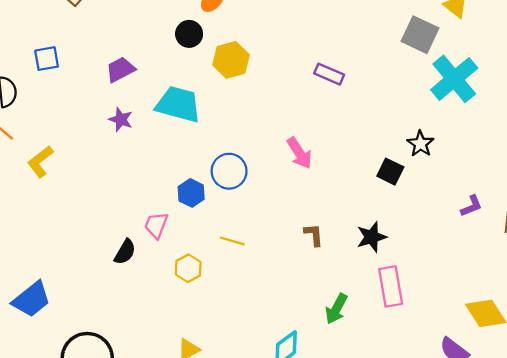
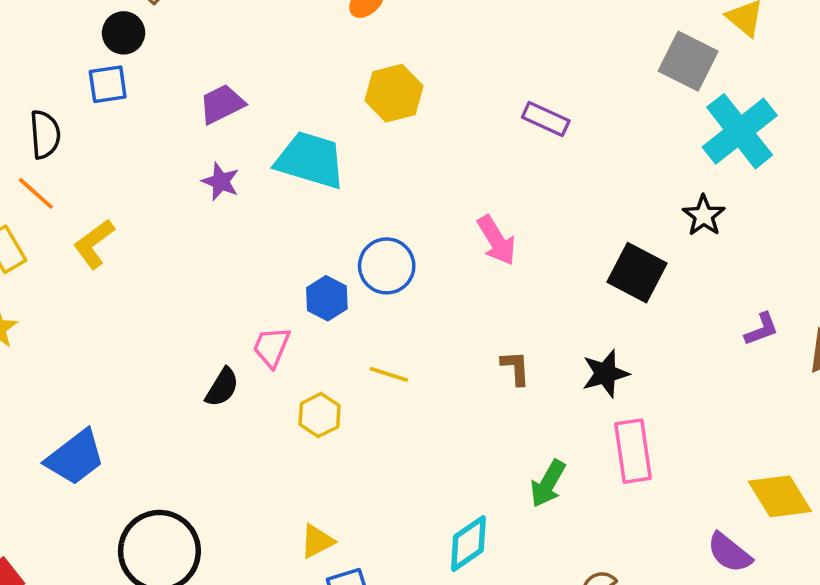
black circle: (189, 34) -> (124, 33), moved
black star: (420, 144) -> (704, 216), moved
black square: (390, 172) -> (637, 273), size x1.4

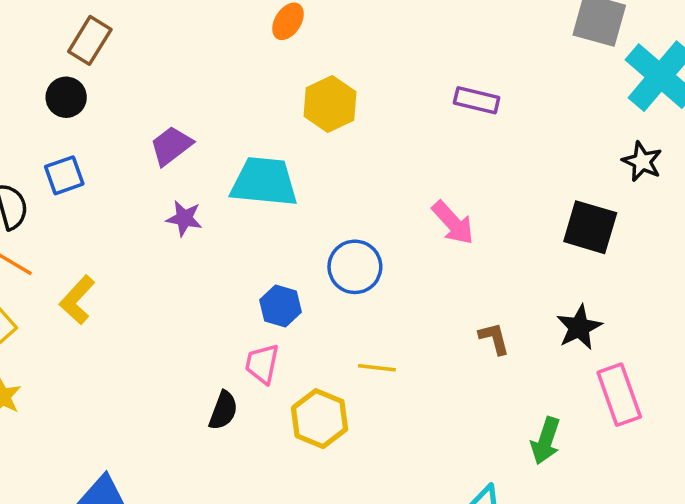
blue square: (108, 84) -> (64, 175), moved
blue hexagon: (327, 298) -> (280, 306), moved
yellow hexagon: (320, 415) -> (320, 419), size x1.4

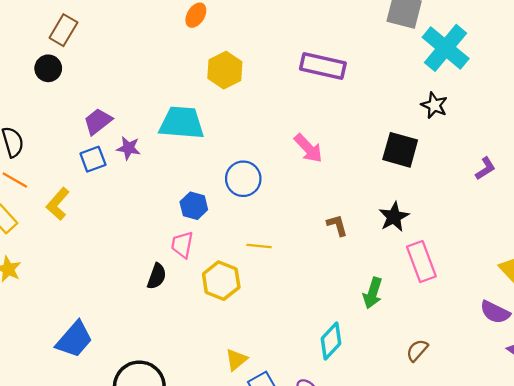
purple rectangle: (477, 100) -> (323, 66), size x1.5
purple trapezoid: (171, 146) -> (98, 121), moved
blue square: (64, 175) -> (93, 159), moved

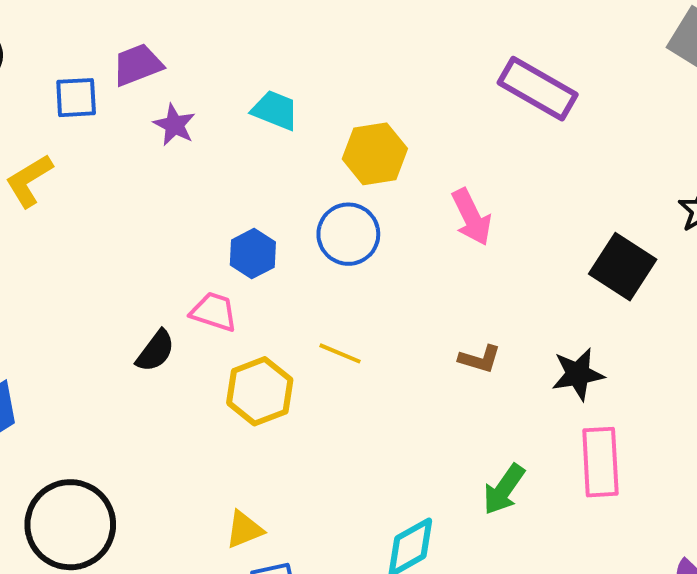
yellow hexagon: (225, 70) -> (375, 154), moved
cyan trapezoid: (182, 123) -> (275, 110), size x0.6
blue square: (93, 159) -> (76, 98), moved
brown L-shape: (337, 225) -> (480, 359), turned 105
pink trapezoid: (182, 245) -> (214, 312), turned 80

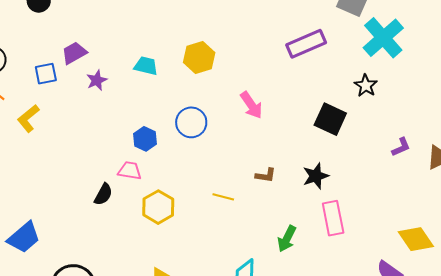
purple rectangle: (538, 89) -> (306, 44), moved, turned -45
purple star: (174, 125) -> (97, 80), turned 30
yellow hexagon: (375, 154) -> (199, 58), moved
yellow line: (340, 353) -> (223, 197), moved

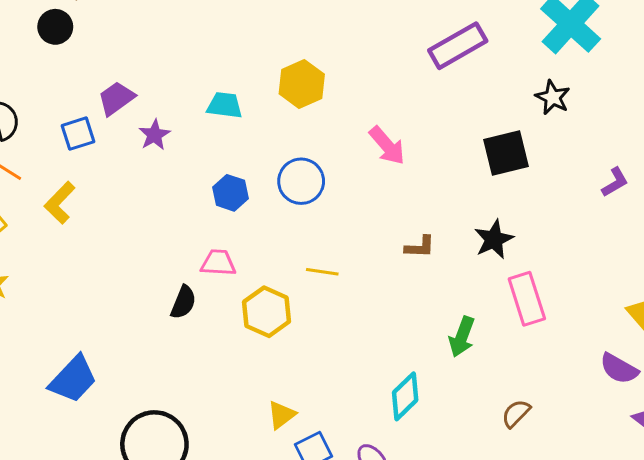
black square: (330, 119) -> (506, 153), turned -32
blue hexagon: (145, 139) -> (231, 193), moved
yellow line: (223, 197) -> (322, 272), moved

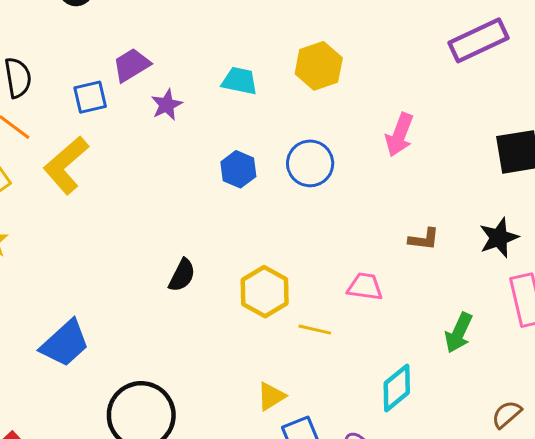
pink arrow: (387, 146) -> (399, 135), turned 57
yellow L-shape: (60, 203) -> (66, 165), size x1.4
pink trapezoid: (218, 263) -> (365, 287), moved
yellow line: (322, 272) -> (315, 330), moved

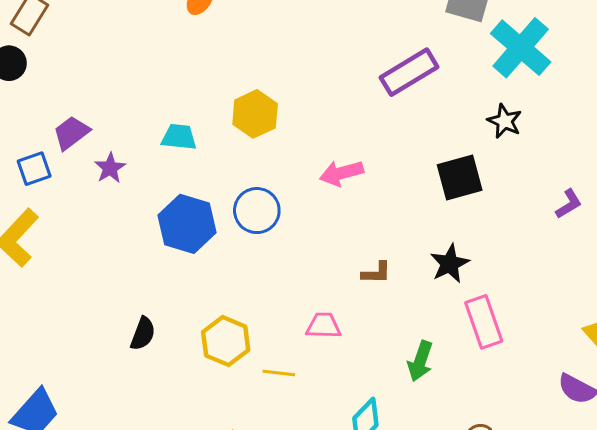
pink arrow: (399, 135) -> (341, 173), turned 60
blue hexagon: (238, 169) -> (187, 224), size x1.6

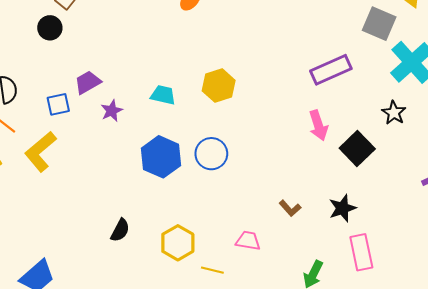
pink arrow: (341, 173) -> (318, 125), moved, turned -100
black square: (460, 177) -> (357, 148), turned -36
brown L-shape: (376, 273) -> (290, 208), turned 40

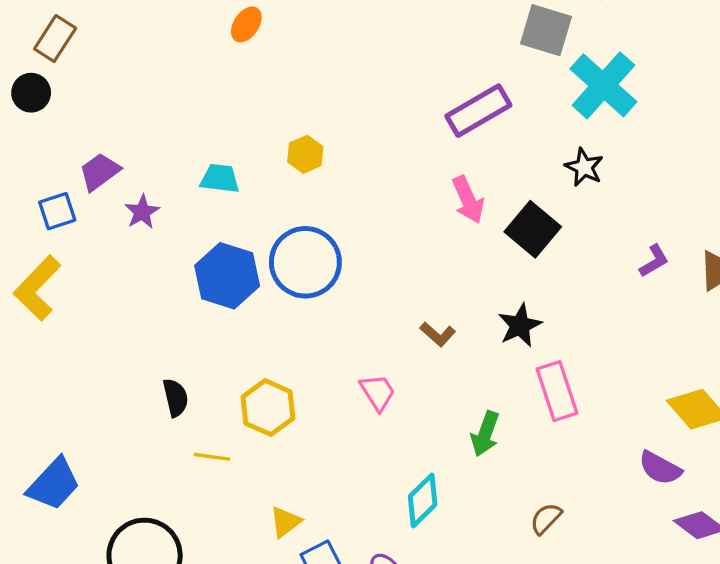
yellow hexagon: (219, 86) -> (305, 154), size x0.7
blue circle: (211, 154) -> (305, 262), size x1.4
black semicircle: (120, 230) -> (176, 398), turned -35
pink trapezoid: (248, 241) -> (378, 392), turned 55
yellow line: (212, 270) -> (212, 457), moved

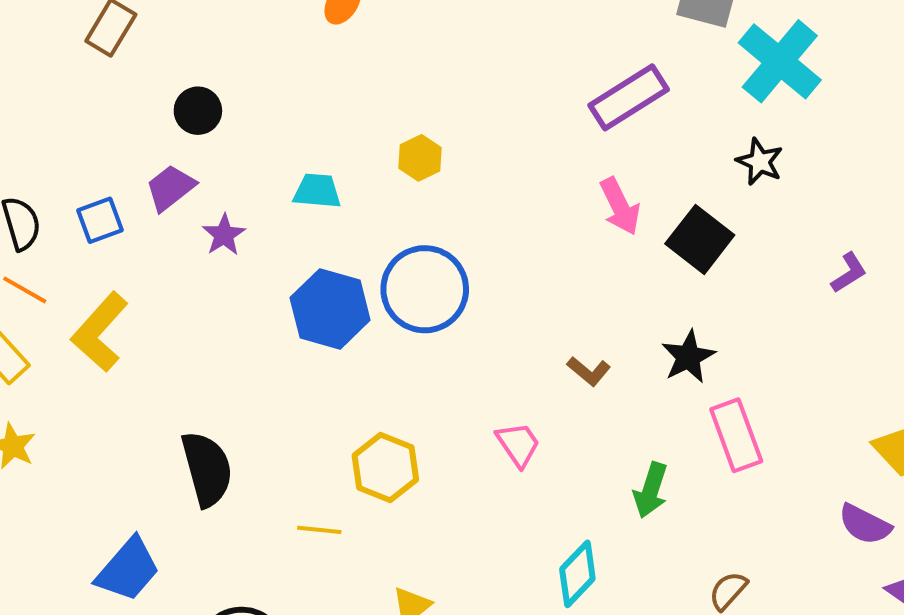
black circle: (31, 93) -> (198, 111), moved
blue square: (57, 211) -> (100, 220), moved
black semicircle: (176, 398) -> (207, 469), moved, size x1.6

